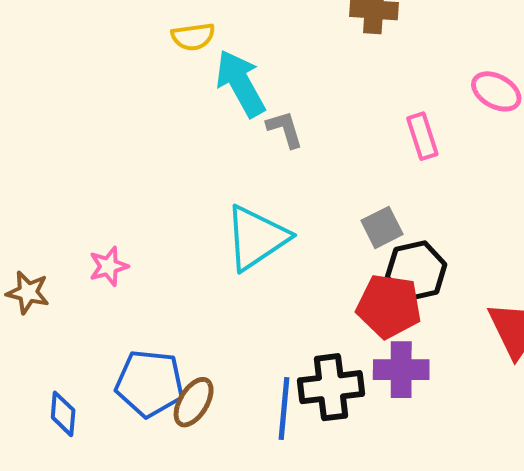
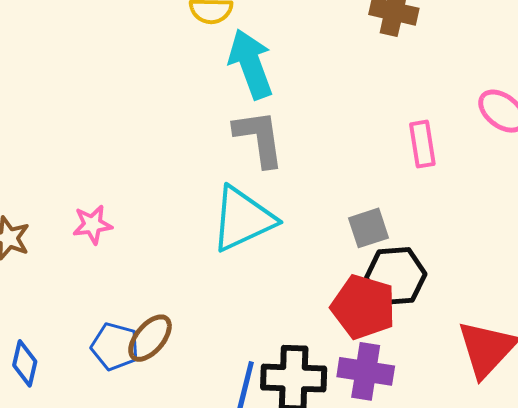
gray L-shape: (285, 129) -> (259, 138), moved, size x1.5
blue pentagon: (150, 383) -> (115, 347), size x0.7
brown ellipse: (194, 402) -> (150, 338), moved

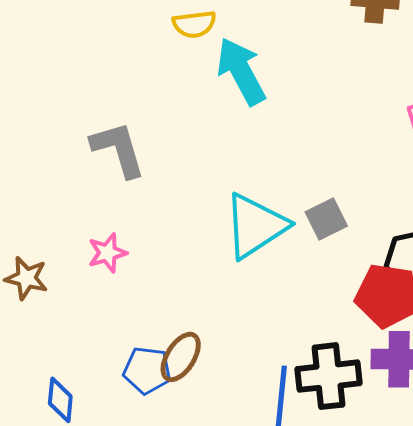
gray L-shape: (259, 138) -> (118, 149), moved
gray square: (368, 228) -> (326, 219), moved

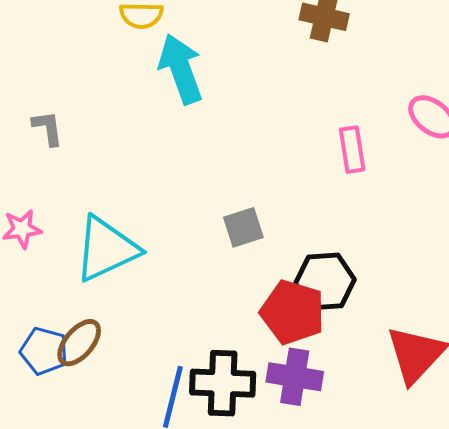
gray L-shape: (118, 149) -> (48, 128), size x0.6
cyan triangle: (255, 226) -> (106, 249), moved

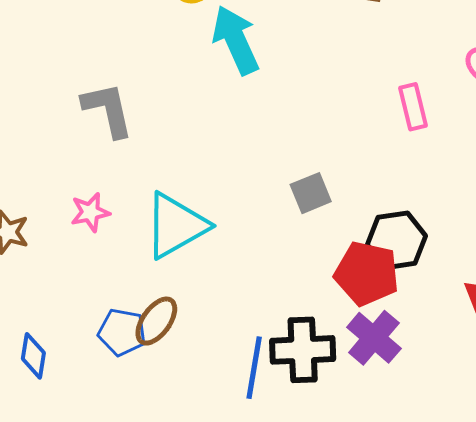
gray L-shape: (48, 128) -> (108, 110), size x1.6
purple cross: (295, 377) -> (374, 338), turned 36

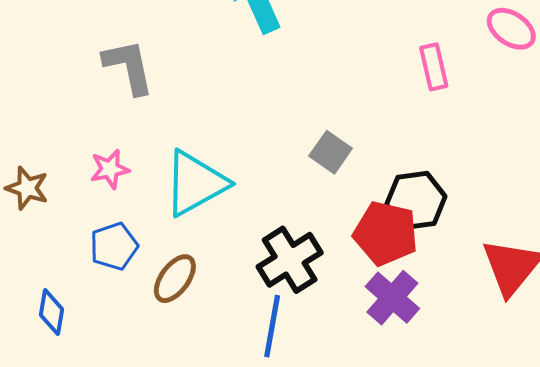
gray square: (311, 193) -> (331, 152), turned -33
blue pentagon: (122, 332) -> (114, 246), moved, turned -30
black cross: (303, 350) -> (290, 260), moved, turned -30

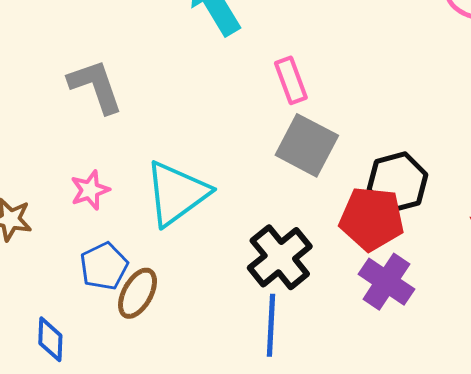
pink rectangle: (434, 67) -> (291, 80), moved
gray square: (331, 152) -> (307, 145), size x1.5
brown ellipse: (175, 279) -> (138, 293), moved

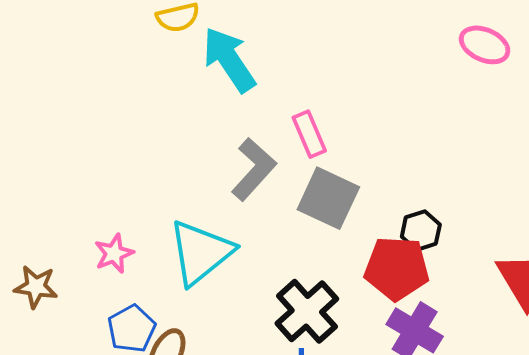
gray L-shape: (96, 86) -> (254, 169), moved, turned 64
black hexagon: (398, 182) -> (421, 231), size x0.7

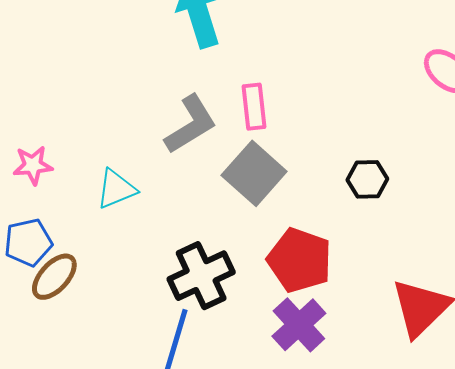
black hexagon: (421, 231) -> (367, 179), moved
cyan triangle: (201, 252) -> (116, 189), size x0.6

